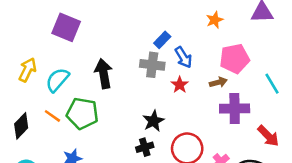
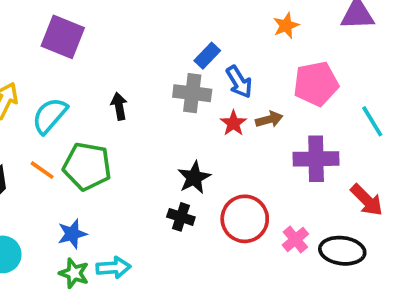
black arrow: (104, 74) -> (119, 106), size x0.6
brown arrow: (218, 82) -> (269, 119), moved
black cross: (145, 147) -> (181, 217), turned 35

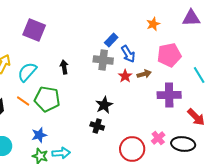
red circle: (245, 219) -> (132, 149), moved

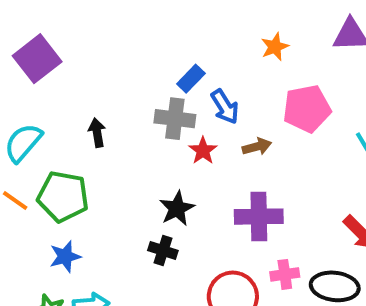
purple square: (34, 30) -> (37, 59), turned 30
red star: (125, 76) -> (203, 151), moved
purple cross: (169, 95) -> (259, 217), moved
blue star: (39, 135) -> (65, 256), moved
pink cross: (158, 138) -> (285, 274), turned 32

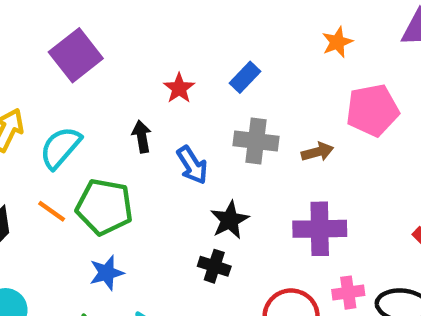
blue arrow: (225, 107) -> (192, 165), moved
gray cross: (175, 119) -> (256, 141), moved
red star: (203, 151) -> (179, 88), moved

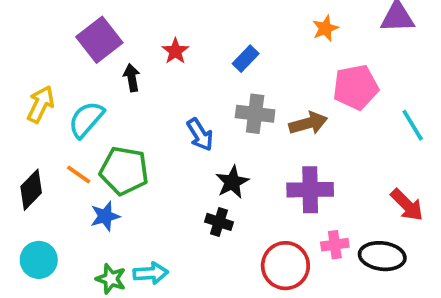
red star: (179, 88) -> (175, 51), moved
black arrow: (142, 137) -> (132, 78), moved
brown arrow: (317, 152) -> (308, 123), size x1.4
blue star: (107, 273) -> (105, 216), moved

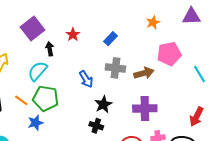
cyan semicircle: (86, 119) -> (38, 71), moved
red arrow: (407, 205) -> (196, 117), turned 72

